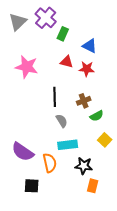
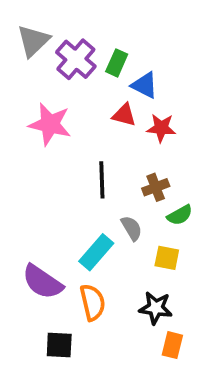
purple cross: (46, 18) -> (76, 59), moved
blue triangle: (90, 46) -> (145, 85), moved
gray semicircle: (62, 121) -> (132, 228), moved
yellow square: (105, 140) -> (167, 258), moved, turned -32
cyan rectangle: (68, 145) -> (96, 252), moved, turned -42

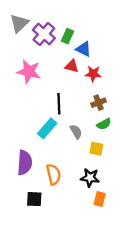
brown cross: (156, 187) -> (99, 103), moved
cyan rectangle: (96, 252) -> (47, 128), moved
purple semicircle: (42, 282) -> (25, 163), turned -120

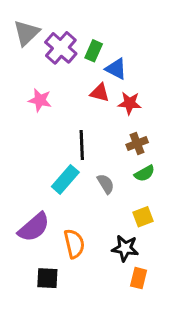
pink star: (29, 72) -> (40, 100), size x0.7
yellow square: (96, 149) -> (143, 217), moved, turned -32
purple semicircle: (25, 163) -> (34, 227), turned 45

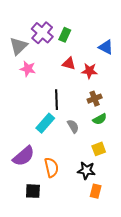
gray triangle: (26, 33) -> (19, 46), moved
blue triangle: (116, 69) -> (106, 47), moved

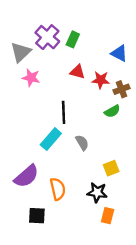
brown cross: (95, 99) -> (122, 89), moved
green semicircle: (100, 119) -> (112, 111), moved

